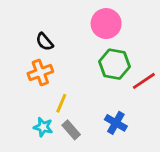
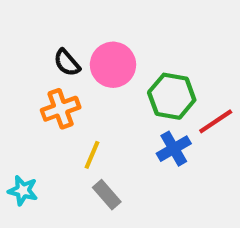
pink circle: (106, 24) -> (113, 65), moved
blue cross: (116, 123) -> (174, 149), moved, turned 30
cyan star: (43, 127) -> (23, 191), moved

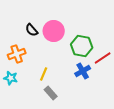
orange cross: (61, 109) -> (17, 54), moved
cyan star: (23, 191) -> (11, 78), moved

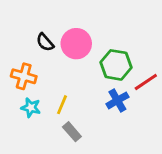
orange cross: (17, 54) -> (24, 76), turned 36
cyan star: (11, 78) -> (31, 108), moved

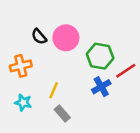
orange cross: (24, 76) -> (21, 66), turned -30
cyan star: (31, 108) -> (23, 103), moved

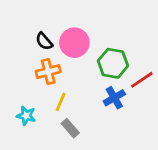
orange cross: (21, 66) -> (48, 72), moved

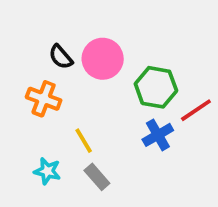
orange cross: (48, 72) -> (44, 99), moved, turned 35
yellow line: (61, 102) -> (84, 141), turned -54
cyan star: (26, 116) -> (47, 171), moved

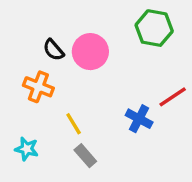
green hexagon: (156, 87) -> (154, 28), moved
blue cross: (158, 135) -> (139, 119), turned -32
cyan star: (47, 171) -> (27, 149), moved

